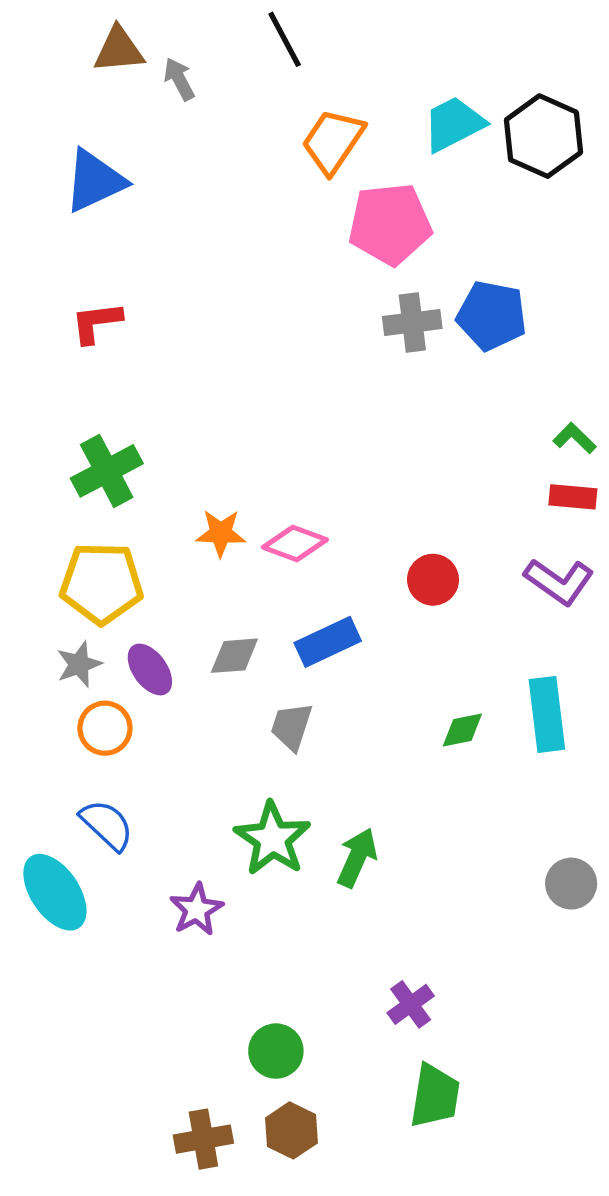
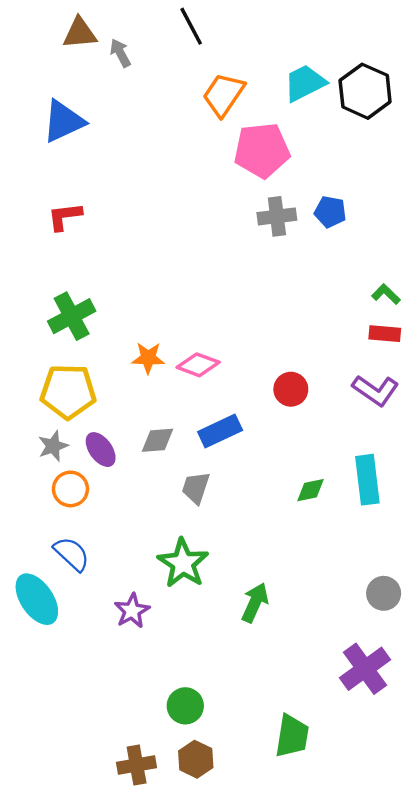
blue pentagon: (492, 316) -> (330, 212), size x0.7
green arrow: (357, 858) -> (255, 603), moved
purple cross: (411, 1004) -> (365, 669), moved, size x1.6

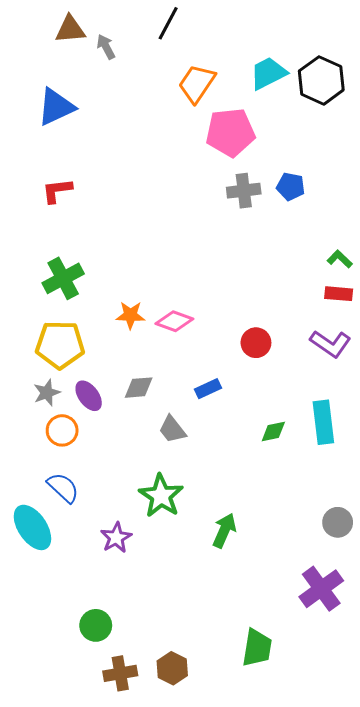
black line: (191, 26) -> (168, 23), turned 56
blue rectangle: (220, 431) -> (208, 389), moved, size x0.7
gray trapezoid: (196, 488) -> (172, 429), turned -56
green circle: (185, 706) -> (96, 625), moved

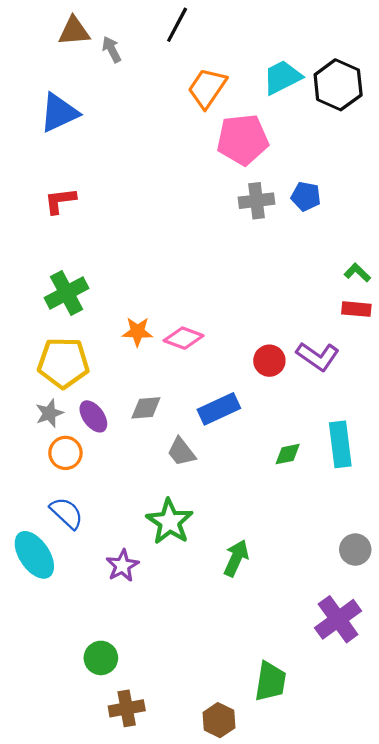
purple L-shape: (330, 344) -> (318, 356), moved
blue rectangle: (208, 389) -> (219, 409), size x1.5
brown hexagon: (172, 668) -> (219, 720), moved

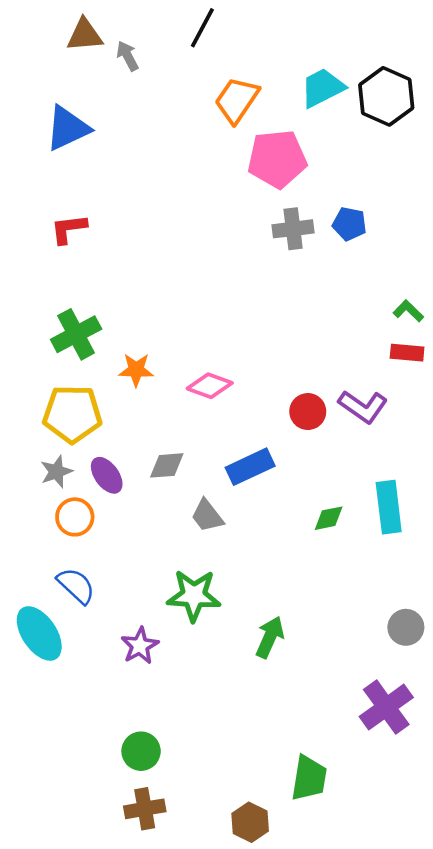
orange star: (137, 332) -> (136, 370), moved
green star: (170, 522) -> (194, 595), turned -30
green circle: (101, 658) -> (141, 751), moved

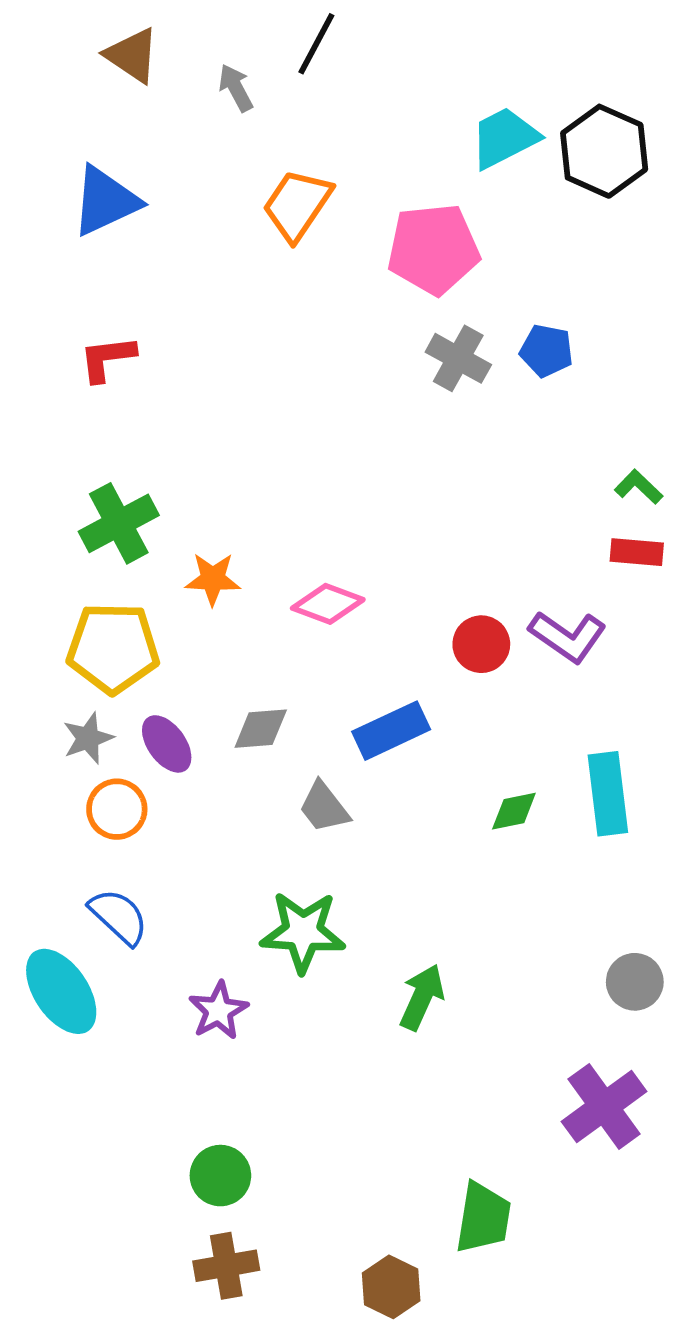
brown triangle: (85, 35) -> (132, 55), turned 39
gray arrow: (128, 56) -> (236, 88), moved
orange trapezoid: (237, 100) -> (297, 205), moved
gray cross: (293, 229) -> (458, 358), turned 36

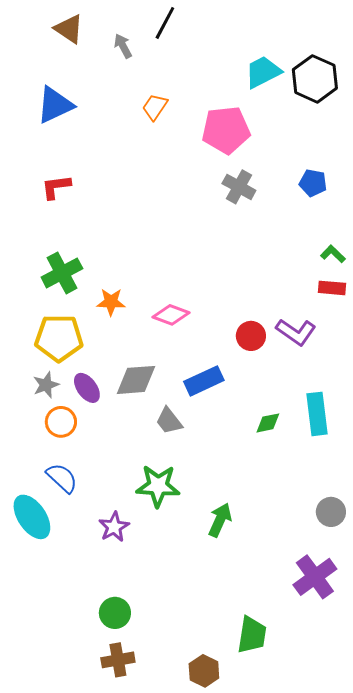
orange trapezoid: (297, 205) -> (155, 107), size x0.7
blue pentagon: (547, 351) -> (313, 183), moved
gray diamond: (261, 729) -> (136, 380), size x1.4

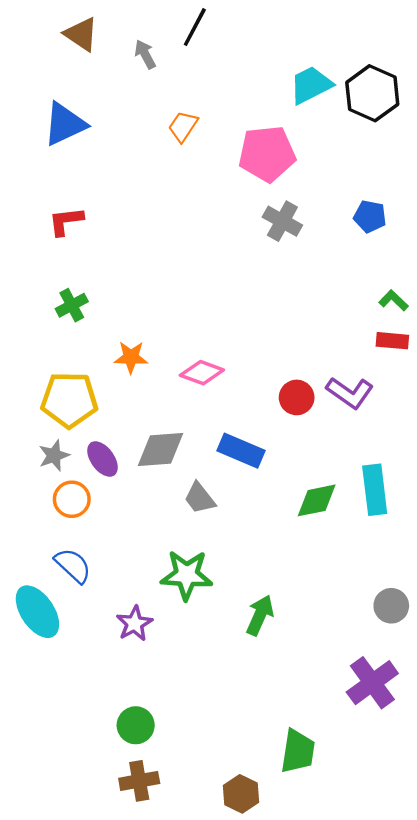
green cross: (62, 273) -> (72, 305), moved, size x0.7
blue rectangle: (204, 381) -> (241, 451), turned 48
green diamond: (268, 423) -> (317, 500), size x1.4

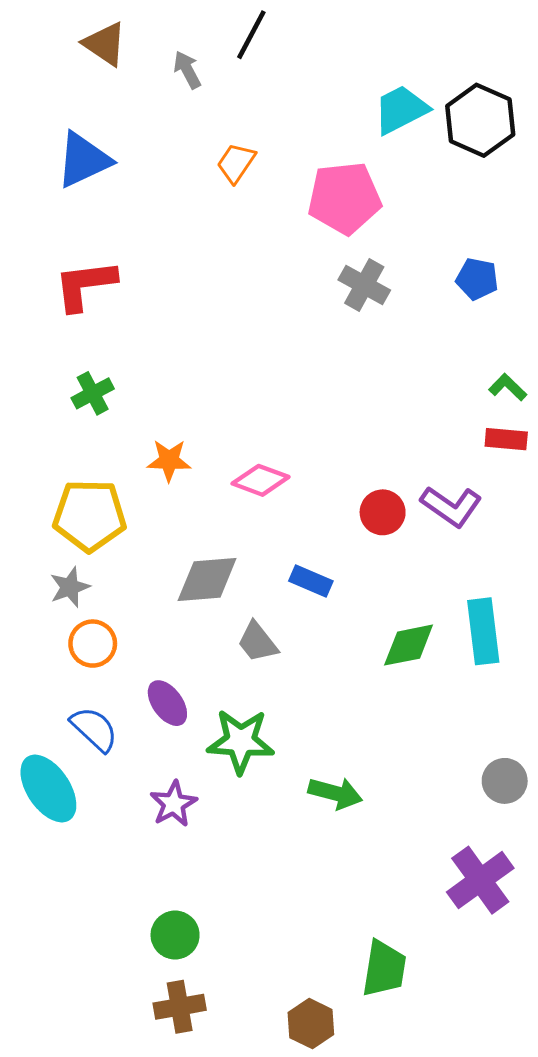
red L-shape: (66, 221) -> (85, 285), size x1.4
blue rectangle: (241, 451) -> (311, 581), size x0.7
purple ellipse: (103, 459) -> (167, 703), moved
green arrow: (260, 615) -> (335, 793), turned 81

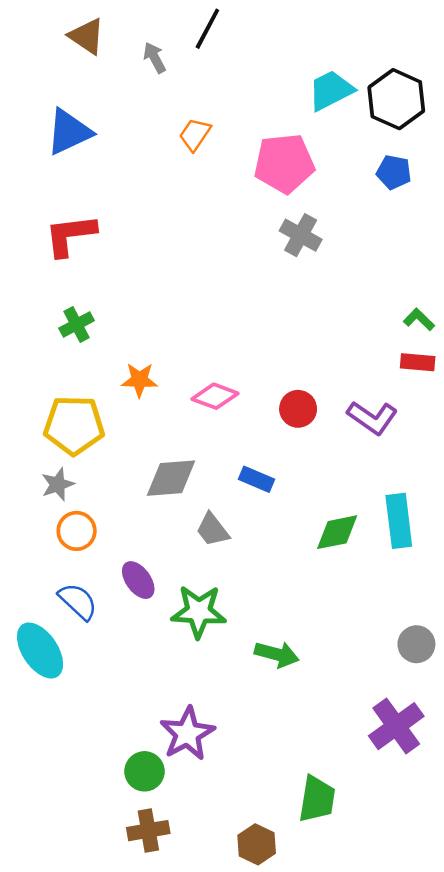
blue pentagon: (477, 279) -> (394, 172), moved
red circle: (383, 512) -> (298, 409), moved
purple star: (174, 804) -> (187, 734), moved, size x1.4

